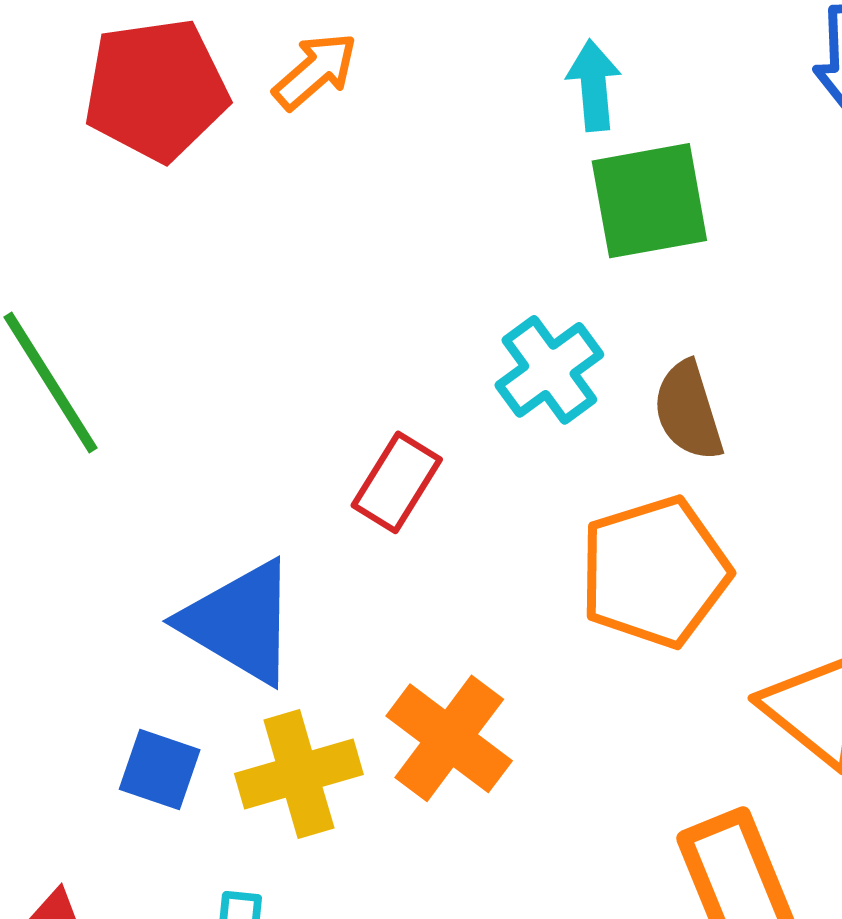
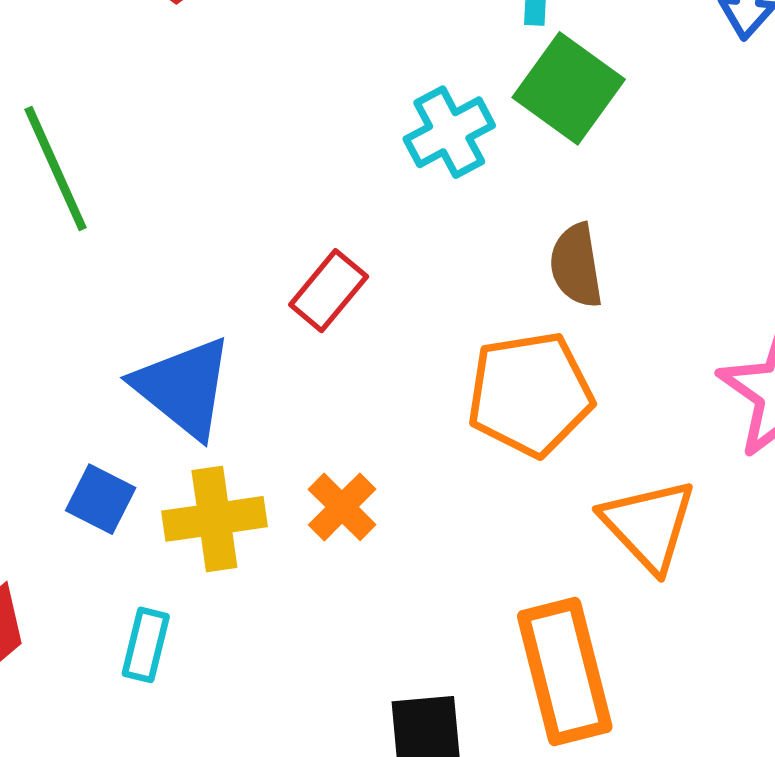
green square: (649, 201) -> (569, 88), turned 38
cyan cross: (549, 370) -> (449, 132), moved
orange cross: (449, 738) -> (342, 507), size x0.7

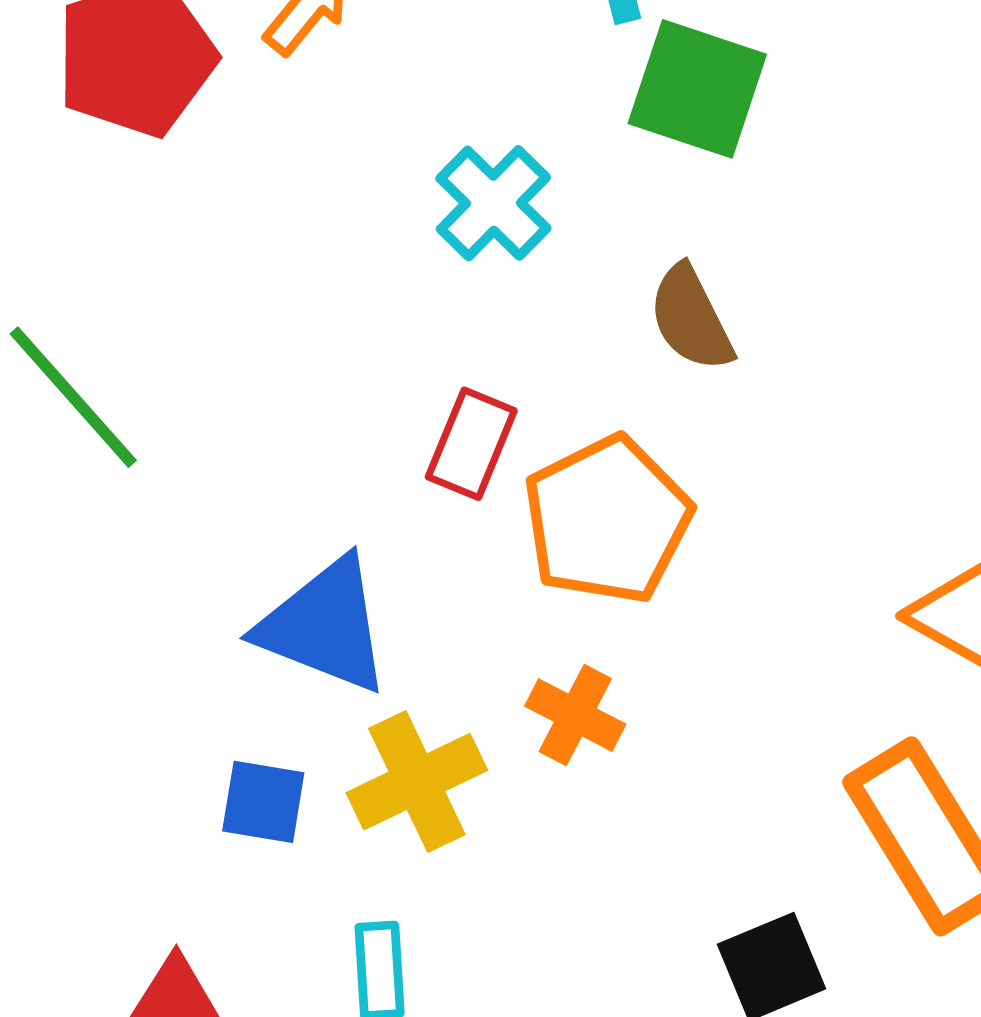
cyan cross: (449, 132) -> (493, 203), moved
brown semicircle: (576, 266) -> (691, 318), moved
orange pentagon: (530, 394) -> (607, 520), moved

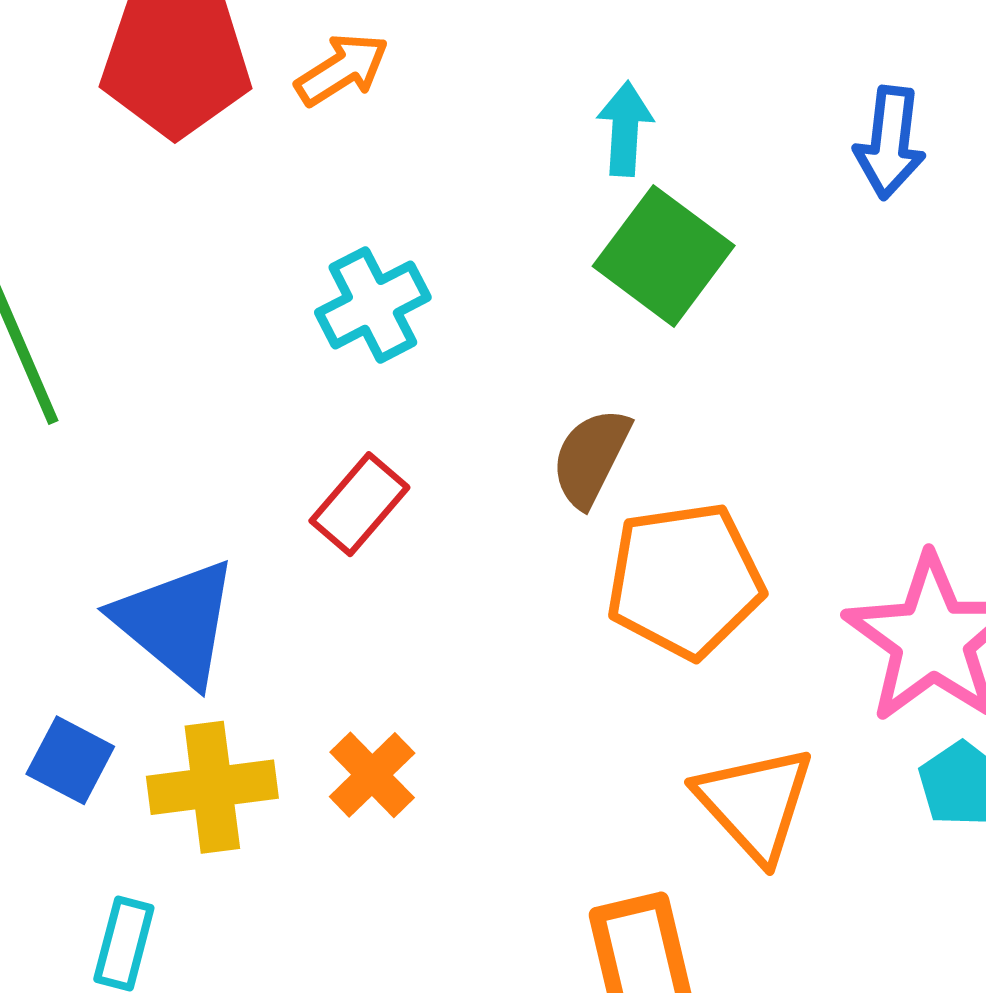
cyan cross: (493, 203) -> (373, 305), moved
brown semicircle: (691, 318) -> (591, 457), turned 35
orange pentagon: (607, 520) -> (685, 580), moved

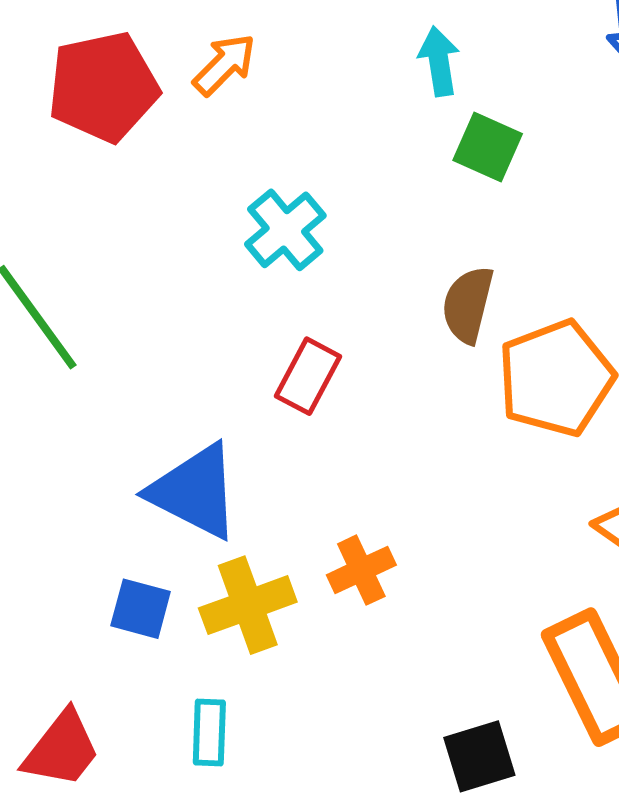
green square: (664, 256) -> (488, 147), size x0.7
orange cross: (372, 775) -> (361, 570), turned 32

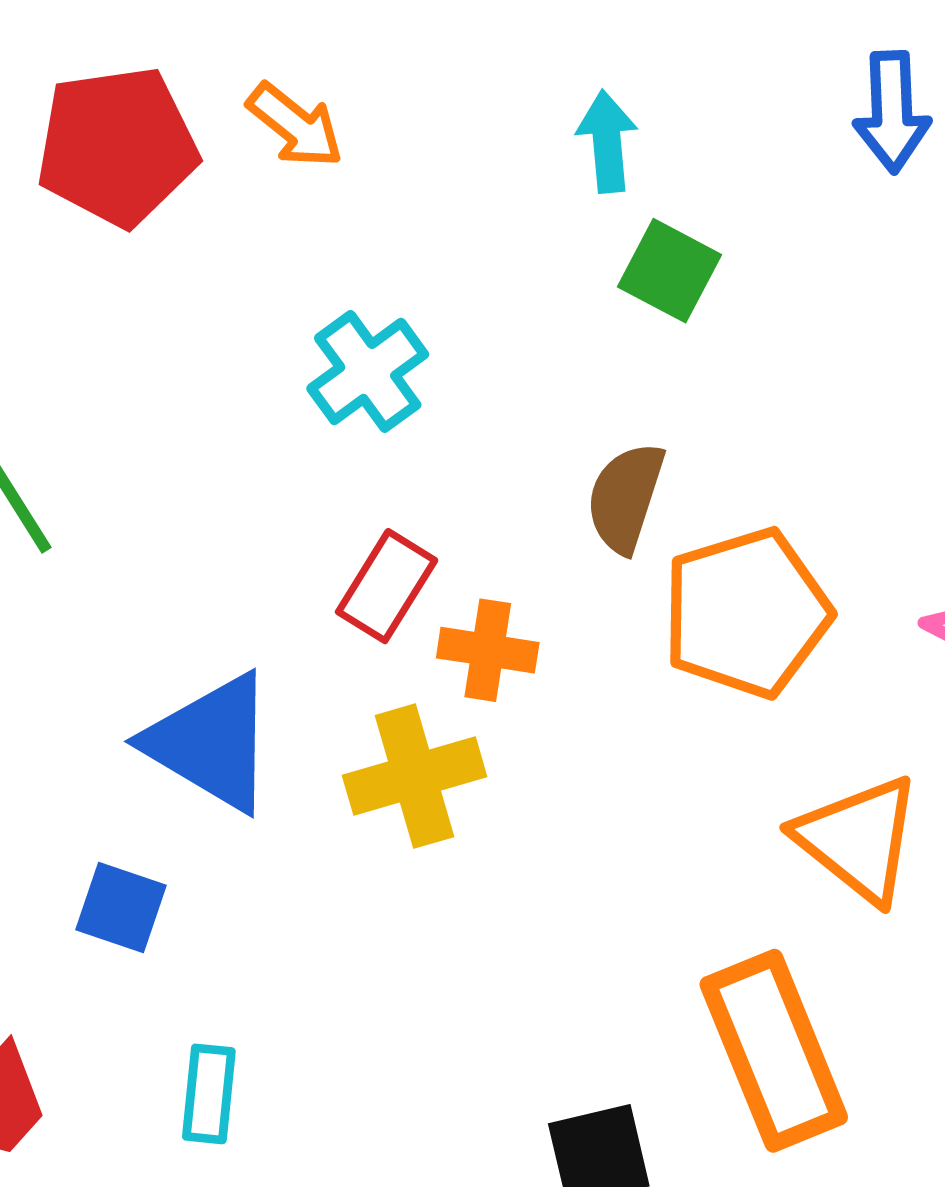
orange arrow: (224, 65) -> (295, 125), turned 80
orange cross: (361, 570) -> (488, 650), moved, turned 30
yellow cross: (248, 605) -> (415, 776), moved

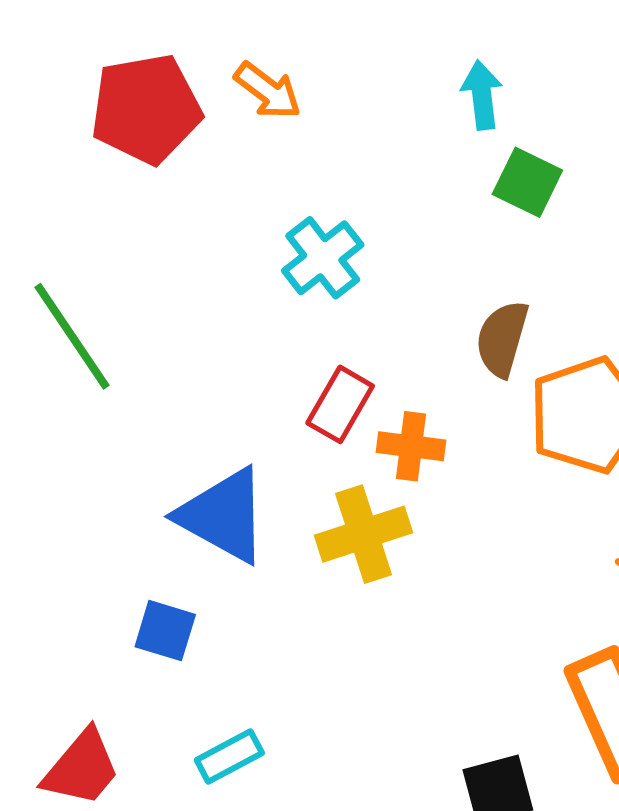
cyan rectangle: (209, 1094) -> (229, 756), turned 58

